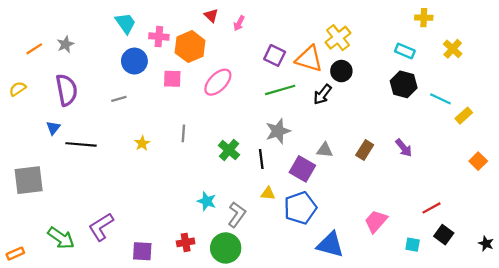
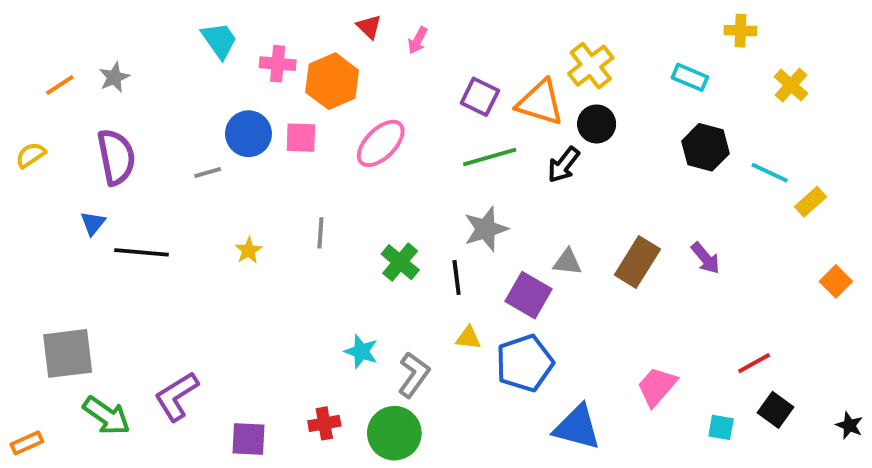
cyan rectangle: (405, 51) -> (690, 77), moved
blue circle: (134, 61) -> (248, 134), moved
brown rectangle: (365, 150) -> (637, 262), size x1.4
gray square: (29, 180) -> (68, 353), moved

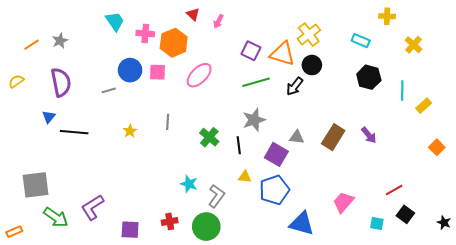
cyan line: (770, 173) -> (402, 90), turned 66

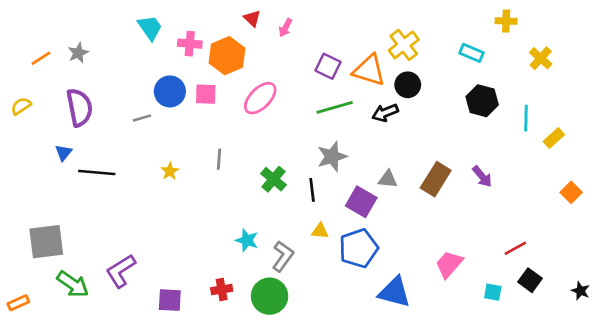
black arrow: (295, 86) -> (385, 113), turned 30

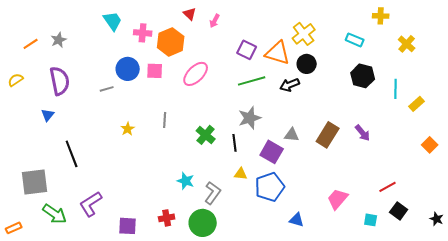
black line: (97, 173) -> (72, 154), moved, turned 64
blue triangle: (394, 292) -> (297, 220), size x0.6

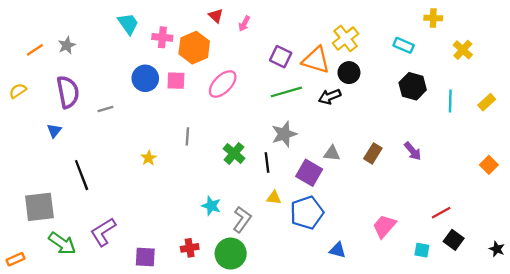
gray line: (107, 89) -> (105, 109), moved
yellow rectangle: (417, 104) -> (487, 102), moved
yellow star: (128, 129) -> (149, 158), moved
brown rectangle: (328, 135) -> (373, 153), size x0.7

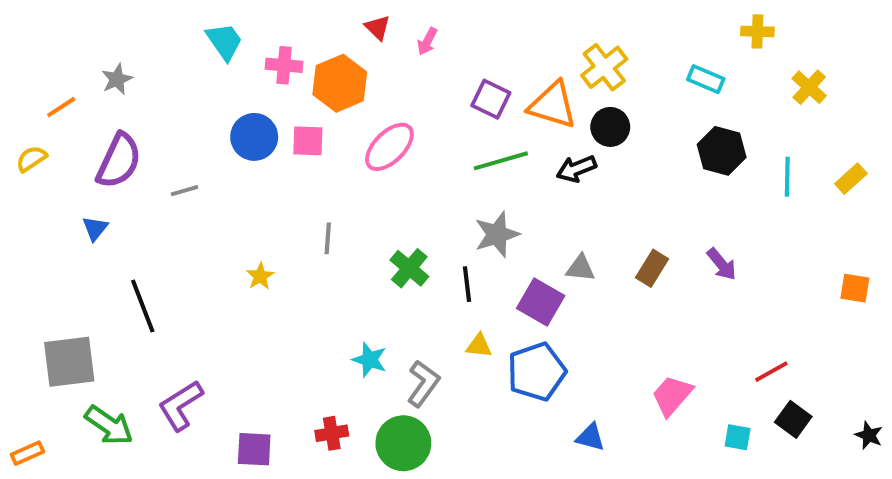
orange line: (35, 50) -> (61, 107), moved
purple semicircle: (68, 92) -> (119, 161), turned 36
orange square: (489, 165) -> (855, 288), turned -36

